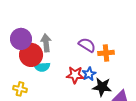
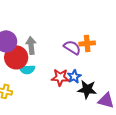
orange cross: (106, 53) -> (87, 43), moved

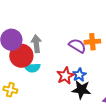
red star: (60, 77) -> (65, 76), turned -30
black star: (87, 89) -> (81, 90), moved

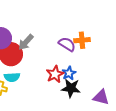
gray arrow: (36, 44) -> (26, 42), turned -132
cyan semicircle: (32, 68) -> (12, 77), moved

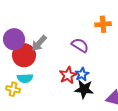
orange cross: (82, 40) -> (103, 24), moved

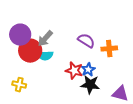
orange cross: (103, 24) -> (109, 49), moved
red star: (68, 75) -> (74, 71), turned -30
cyan semicircle: (25, 78) -> (45, 56), moved

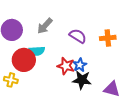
gray arrow: (45, 39) -> (45, 26), moved
orange cross: (109, 49) -> (108, 38), moved
red circle: (30, 51) -> (24, 60), moved

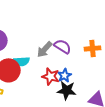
gray arrow: (45, 26) -> (45, 49), moved

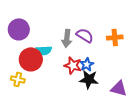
gray arrow: (45, 49) -> (67, 38), turned -36

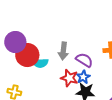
purple semicircle: (85, 35) -> (84, 60), moved
red circle: (31, 59) -> (27, 55), moved

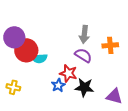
gray arrow: (63, 51) -> (84, 34), moved
blue star: (83, 77) -> (58, 85), moved

